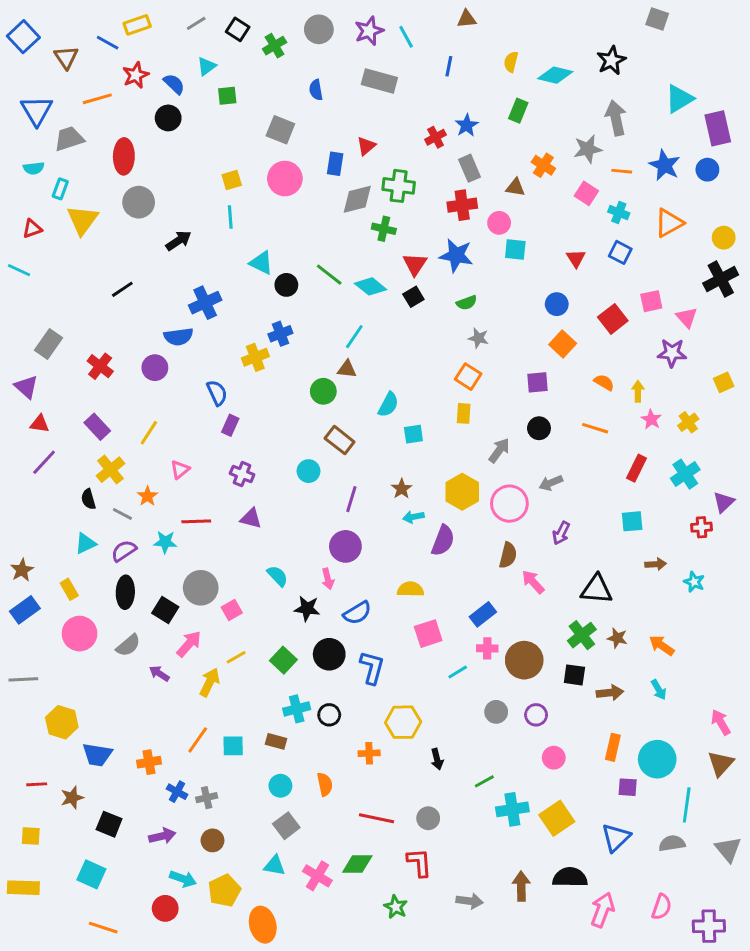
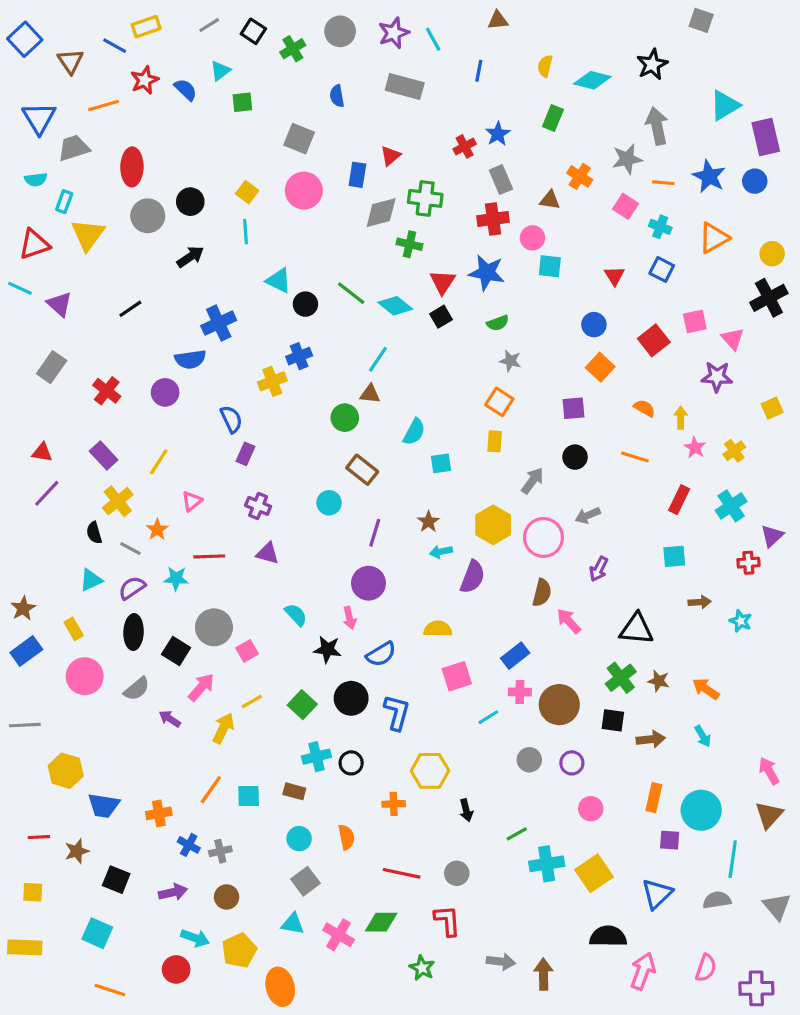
black circle: (168, 118) -> (190, 202), moved
yellow square: (232, 180) -> (247, 192), turned -36
red triangle: (32, 229) -> (34, 244), size x1.5
purple triangle: (26, 387) -> (59, 304), moved
brown arrow: (521, 886) -> (543, 974), moved

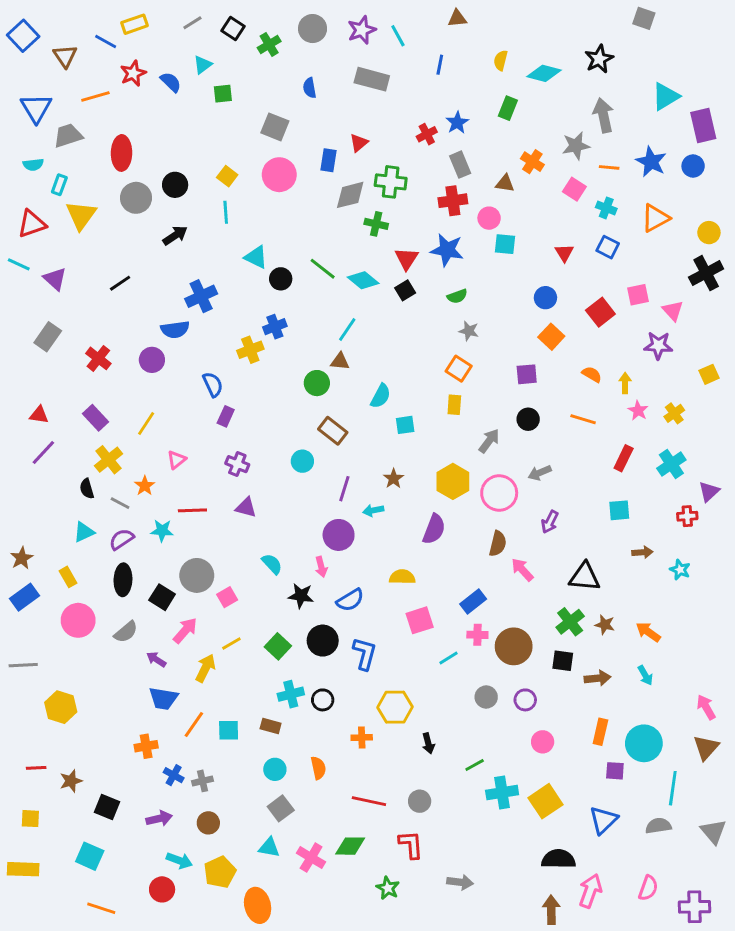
cyan arrow: (441, 552) -> (373, 510), moved
blue trapezoid: (104, 805) -> (163, 698), moved
brown arrow: (543, 974) -> (551, 910), moved

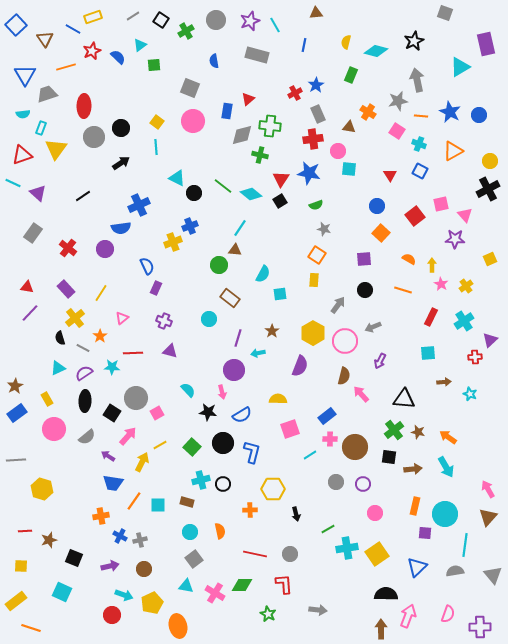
purple rectangle: (703, 125) -> (486, 44), moved
cyan arrow: (645, 675) -> (446, 467), size x1.5
yellow rectangle: (23, 869) -> (16, 601), turned -40
orange line: (101, 908) -> (31, 628), moved

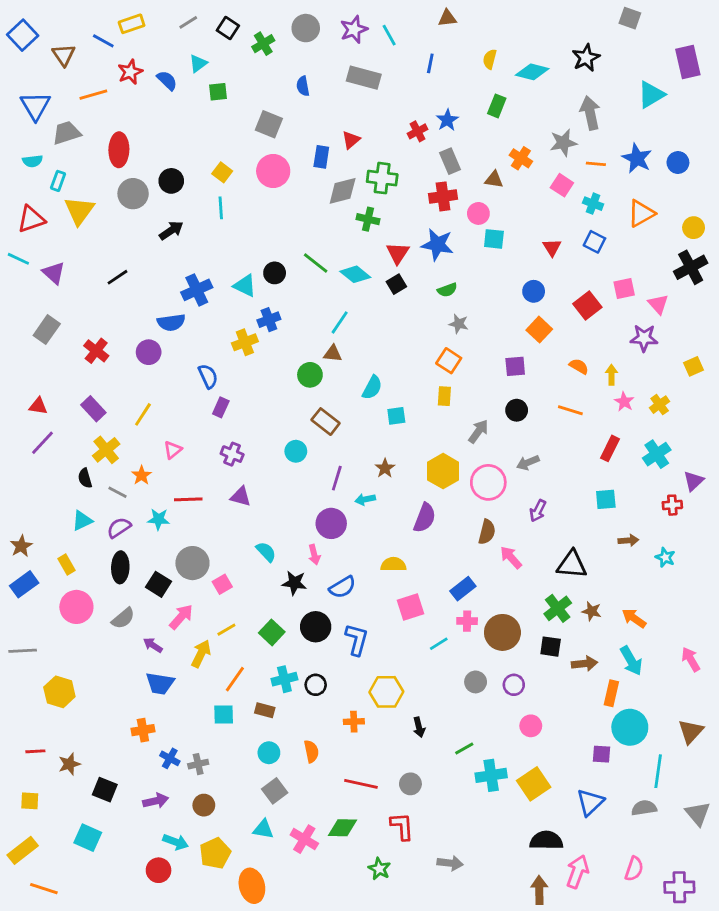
cyan triangle: (177, 178) -> (245, 286), moved
pink arrow: (488, 489) -> (691, 659), moved
orange line: (134, 501) -> (235, 679), moved
orange rectangle: (415, 506) -> (611, 693), moved

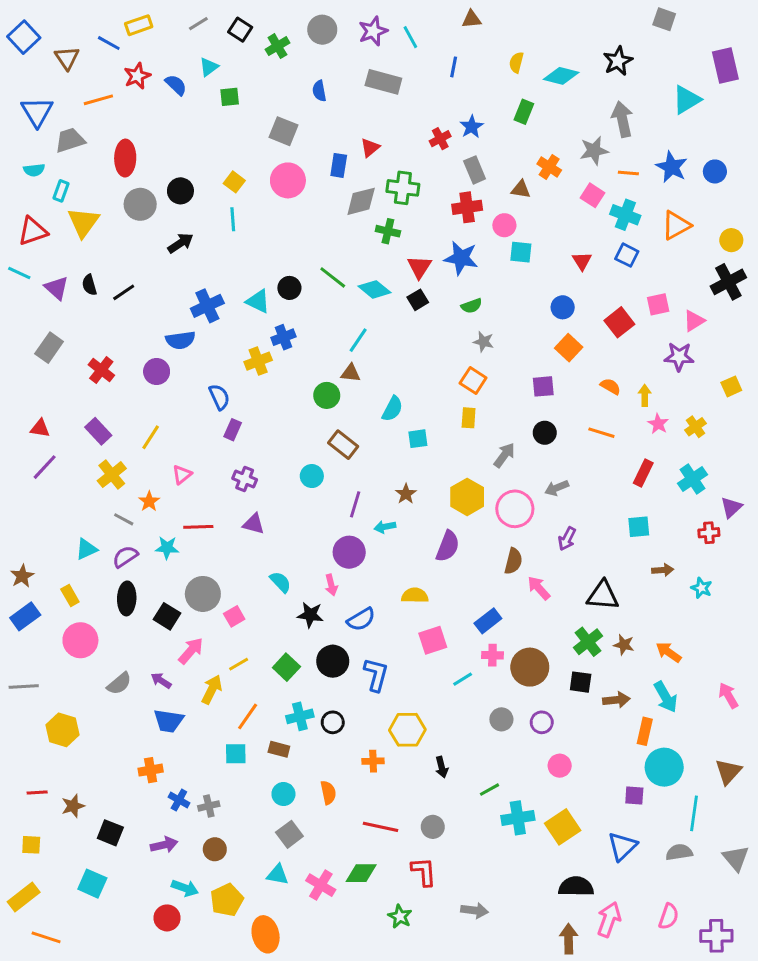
cyan cross: (593, 204) -> (625, 215), size x1.4
pink triangle: (658, 304) -> (694, 321), turned 40
black semicircle: (85, 478) -> (89, 285), moved
gray semicircle: (123, 618) -> (119, 684), moved

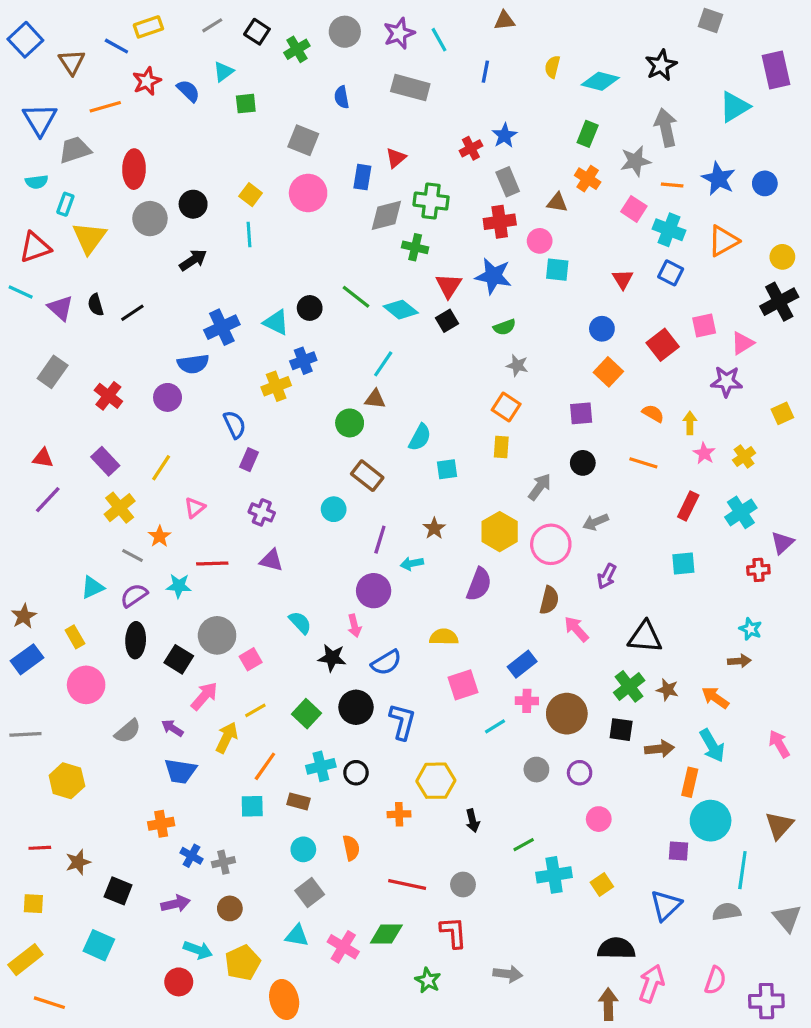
green rectangle: (524, 112) -> (588, 134), moved
brown arrow: (663, 570) -> (739, 661), moved
yellow square: (563, 827) -> (602, 885), size x0.6

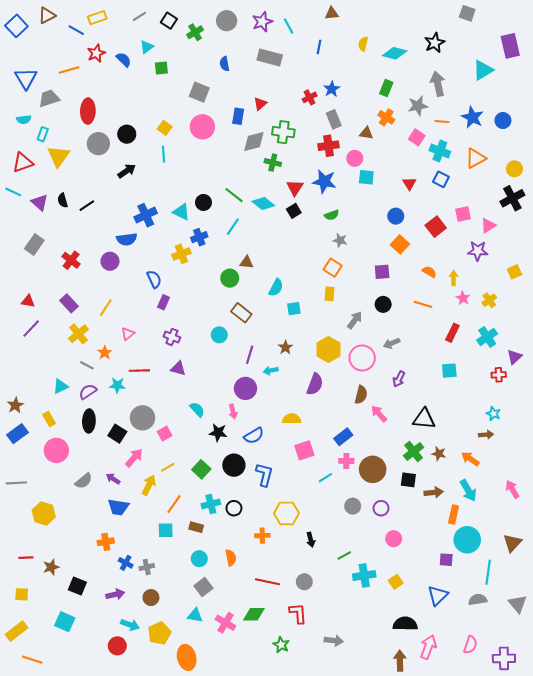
brown triangle: (72, 62) -> (47, 15), moved, turned 36
cyan line: (383, 364) -> (233, 227), moved

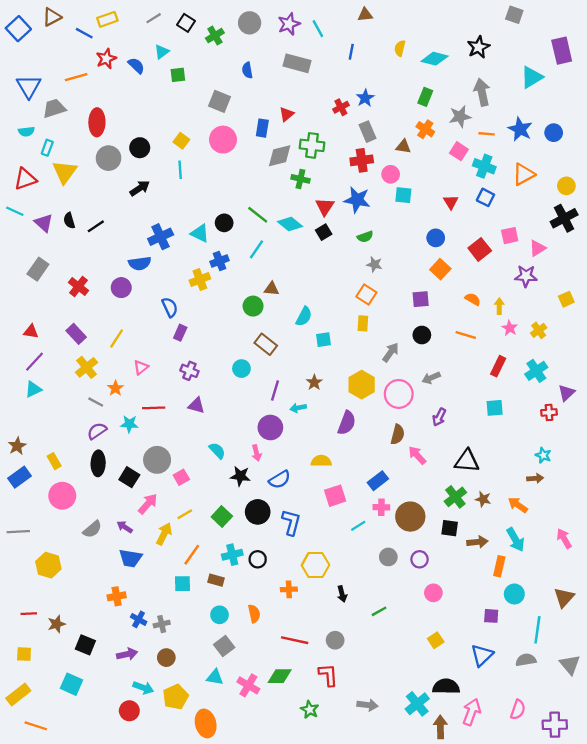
cyan triangle: (61, 386) -> (33, 389), moved
cyan circle: (467, 540) -> (514, 594), size x0.7
cyan cross: (364, 575) -> (417, 704), moved, turned -30

